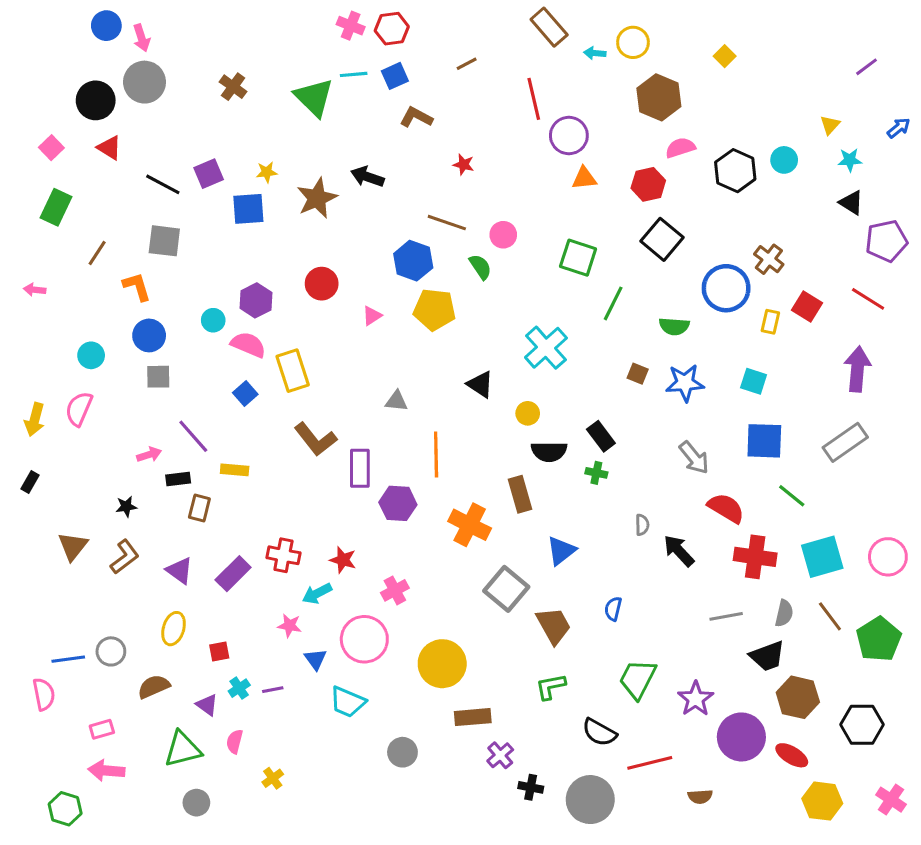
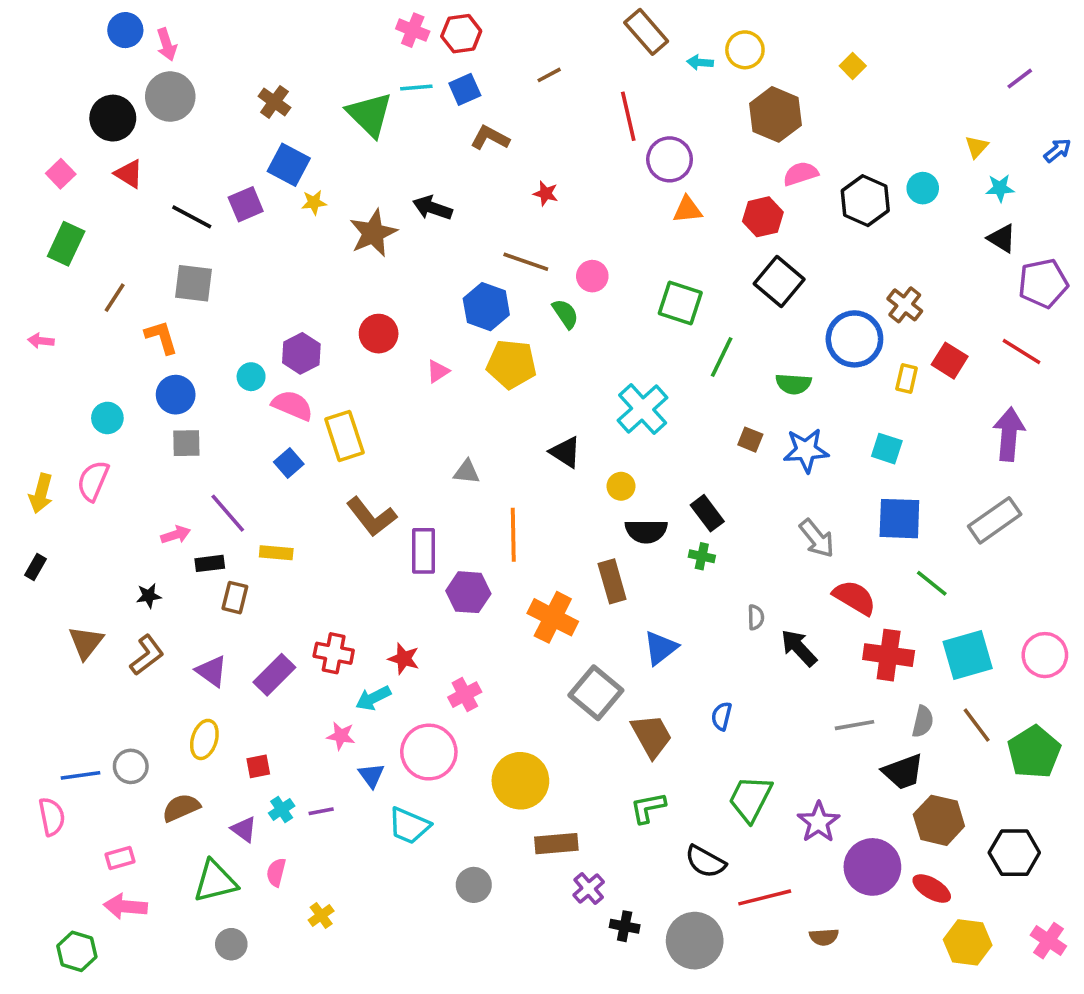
blue square: (248, 209) -> (289, 165), moved, turned 32

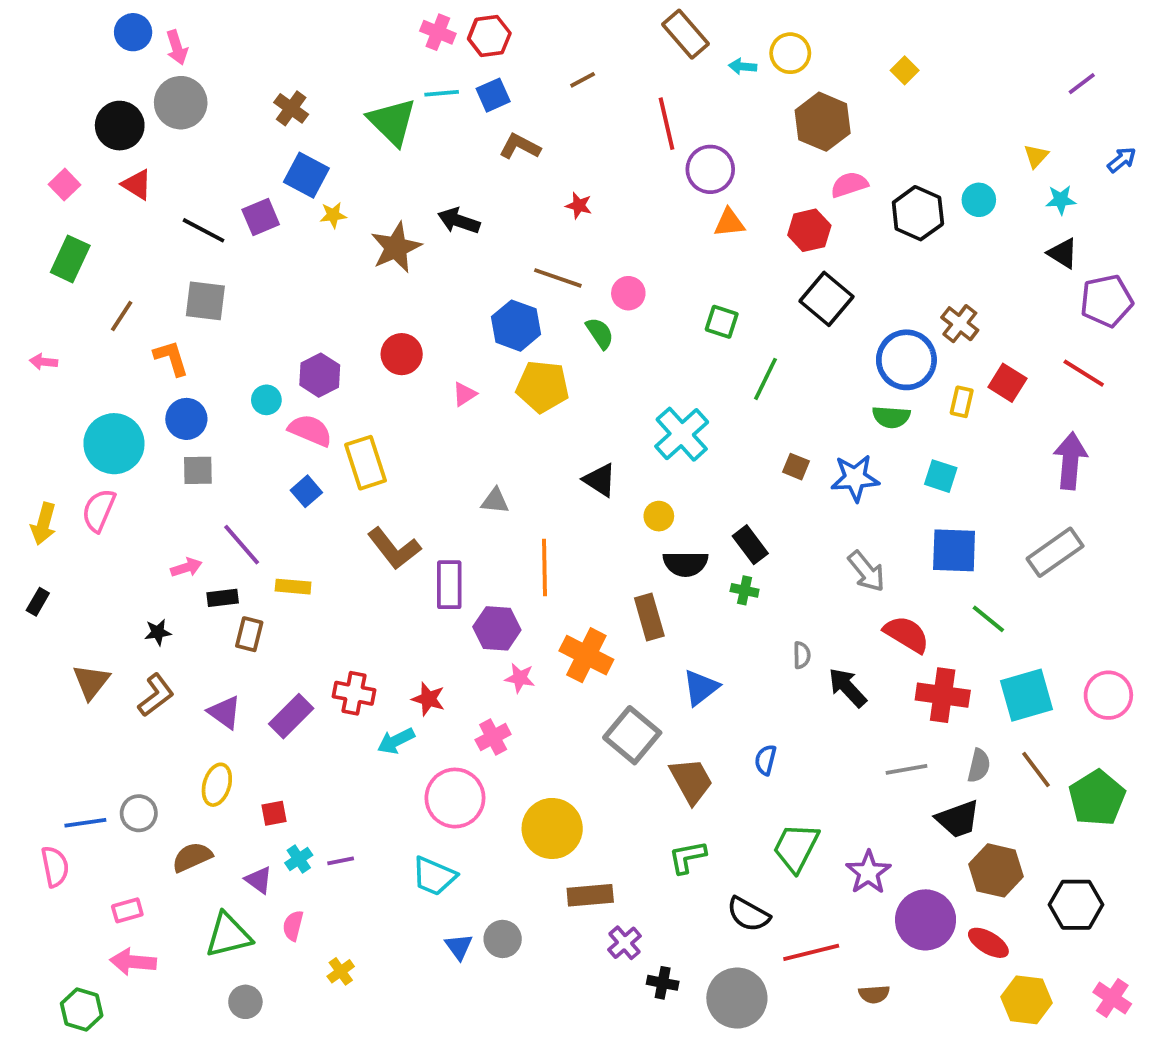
green square: (680, 303) -> (722, 322), size x0.7
green semicircle: (793, 384) -> (891, 417), moved
cyan circle: (107, 418) -> (114, 444), size x1.8
pink star: (341, 736) -> (520, 678), moved
blue triangle: (371, 775) -> (459, 947), moved

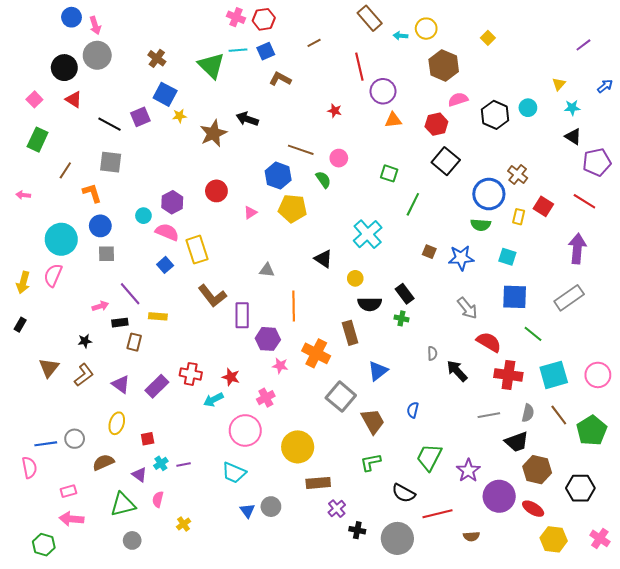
red star: (579, 206) -> (335, 111), moved

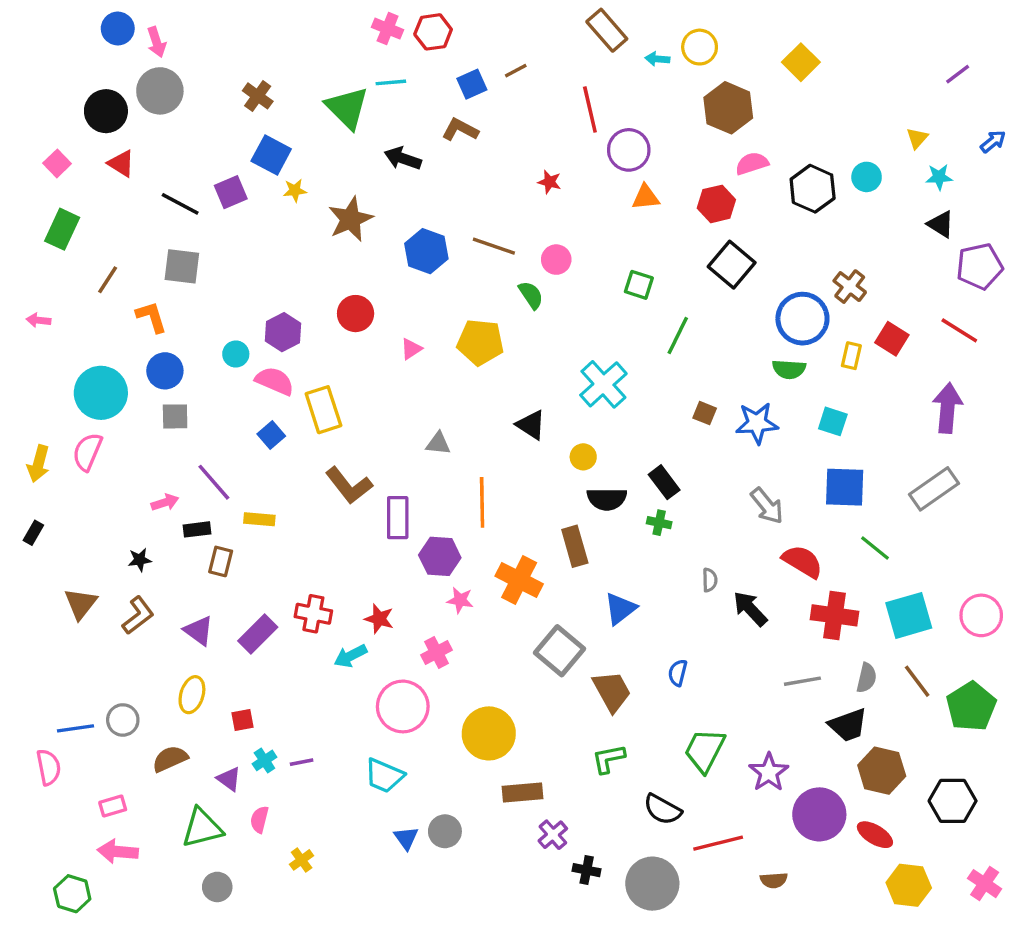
yellow square: (488, 38) -> (801, 62), size x1.5
blue square: (266, 51) -> (472, 84), moved
black arrow: (247, 119) -> (403, 158), moved
blue hexagon: (278, 176) -> (426, 251), moved

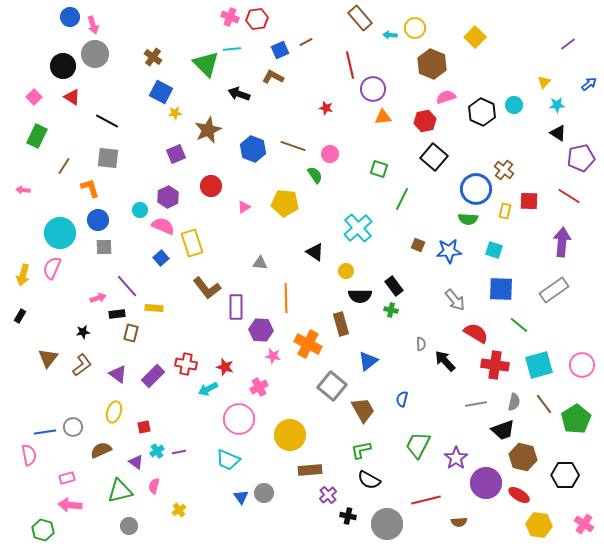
purple square: (231, 192) -> (176, 154), moved
red square: (892, 339) -> (529, 201), turned -30
black semicircle: (662, 809) -> (369, 480), moved

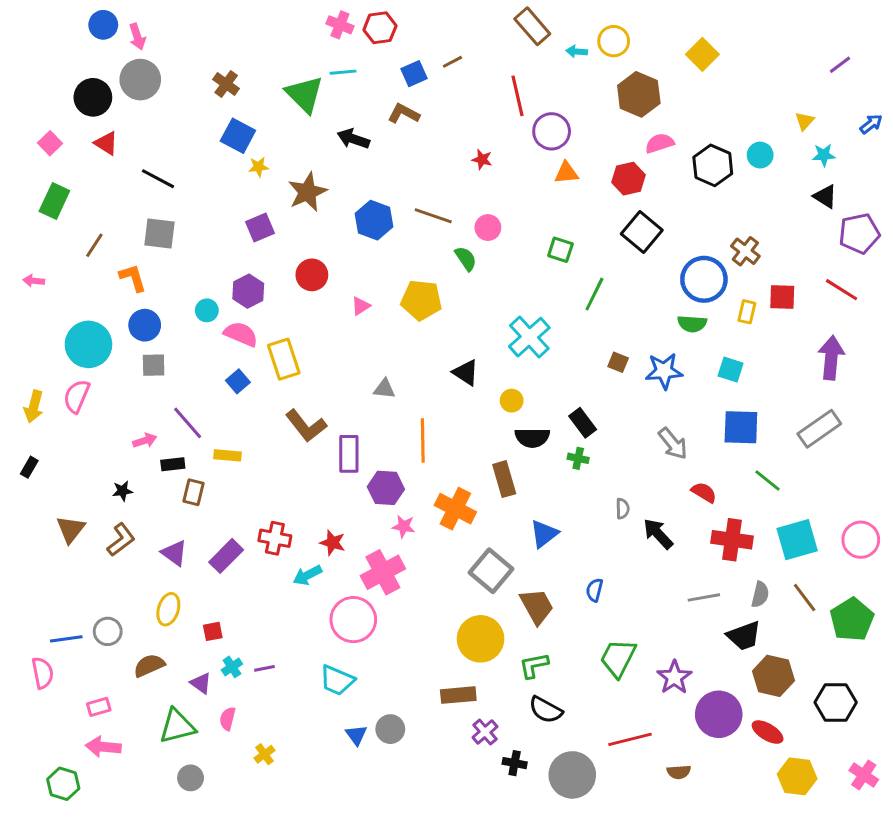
red semicircle: (476, 333) -> (704, 492), size x0.7
pink cross: (259, 387) -> (383, 572), size x1.6
yellow circle: (290, 435) -> (481, 639), moved

